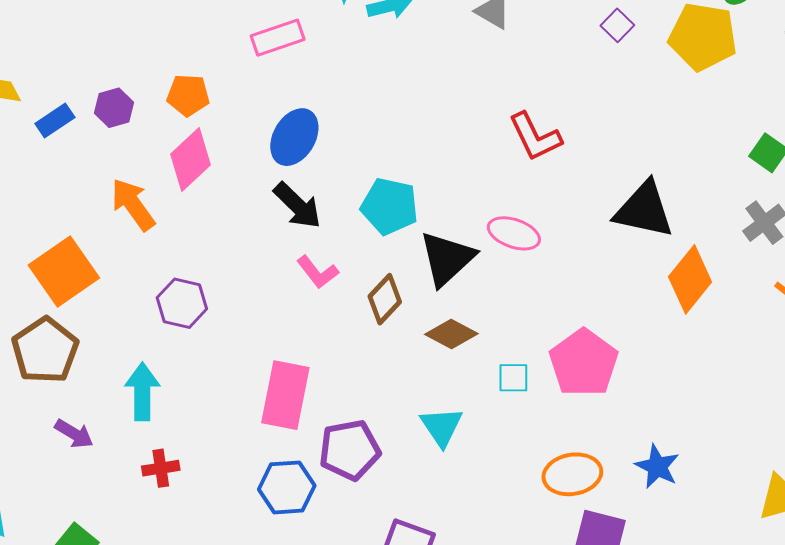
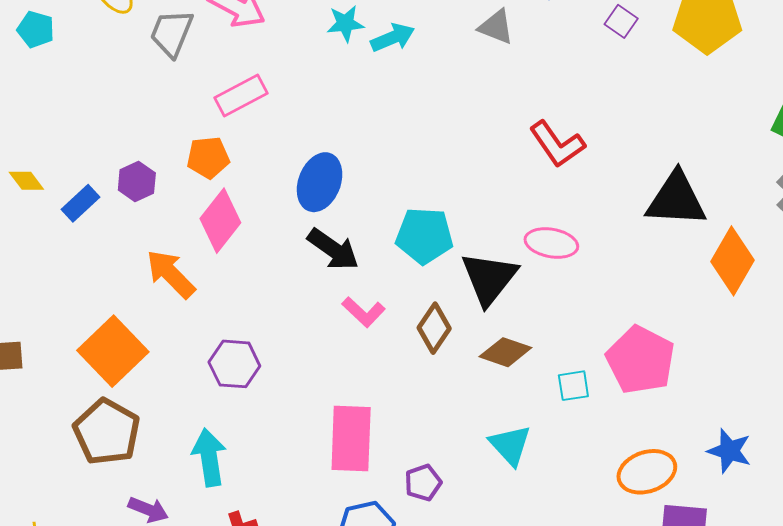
pink rectangle: (278, 38) -> (241, 95), moved
purple pentagon: (350, 450) -> (423, 483), size x0.6

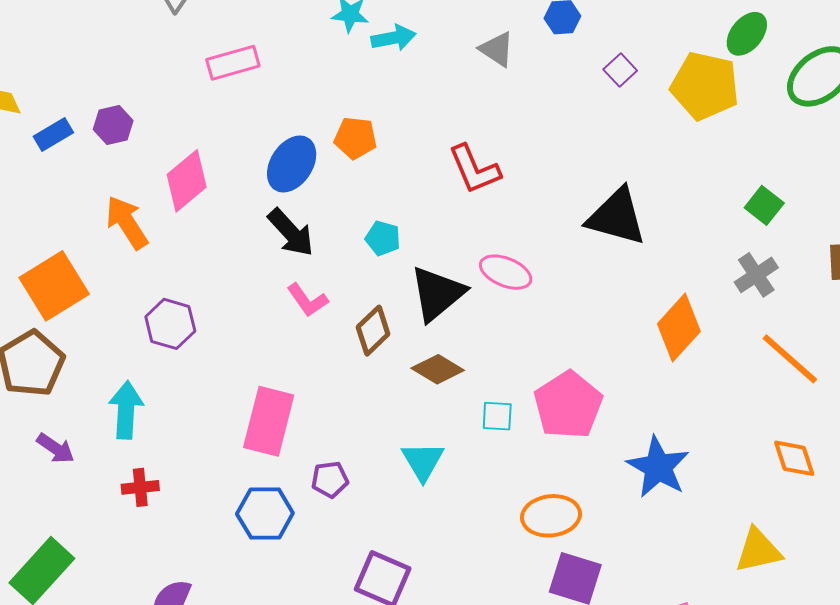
red L-shape: (557, 144) -> (474, 169), moved
orange pentagon: (208, 157) -> (355, 138), moved
black triangle: (676, 199) -> (617, 217), moved
cyan pentagon: (424, 236) -> (383, 238), size x0.6
blue star: (729, 451) -> (658, 467), moved, size x1.4

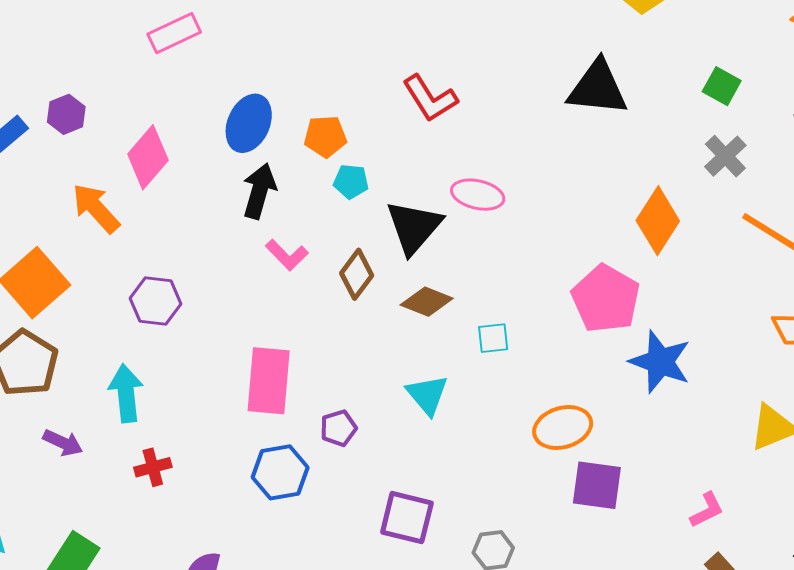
orange pentagon: (355, 138) -> (325, 136), moved
black triangle: (617, 217) -> (598, 88), moved
black arrow: (291, 232) -> (259, 191), turned -112
pink pentagon: (568, 405) -> (606, 299), moved

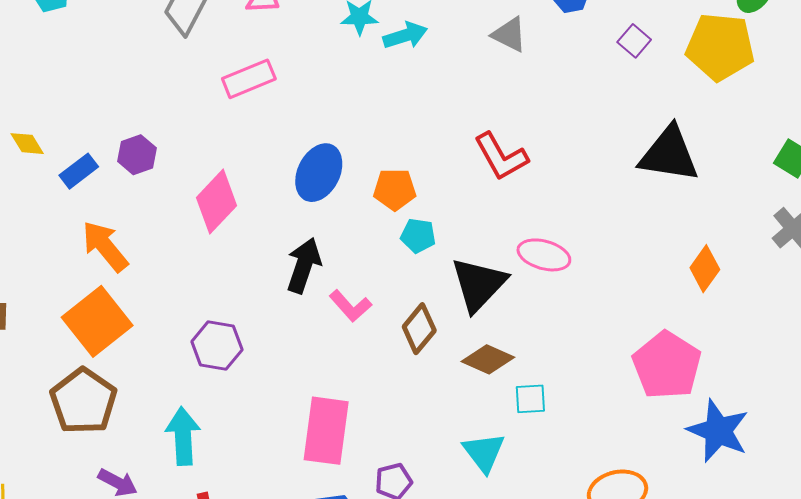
black arrow: (259, 191) -> (304, 265), moved
orange arrow: (96, 208) -> (105, 246), moved
orange diamond: (658, 221) -> (705, 269), moved, size x0.7
cyan square: (493, 338) -> (530, 399), moved

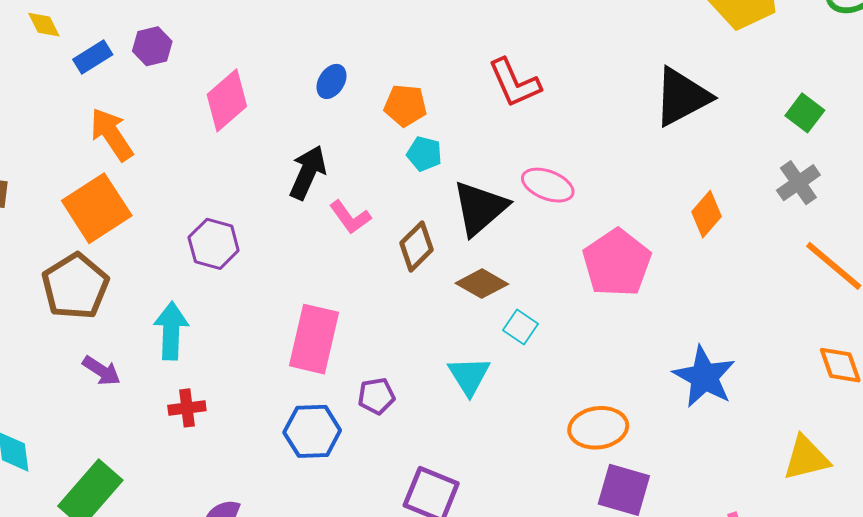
black triangle: (669, 154) -> (682, 97), turned -42
blue ellipse: (319, 173) -> (332, 81), size x0.6
pink pentagon: (667, 365) -> (617, 263), moved
cyan square: (530, 399) -> (520, 327), turned 32

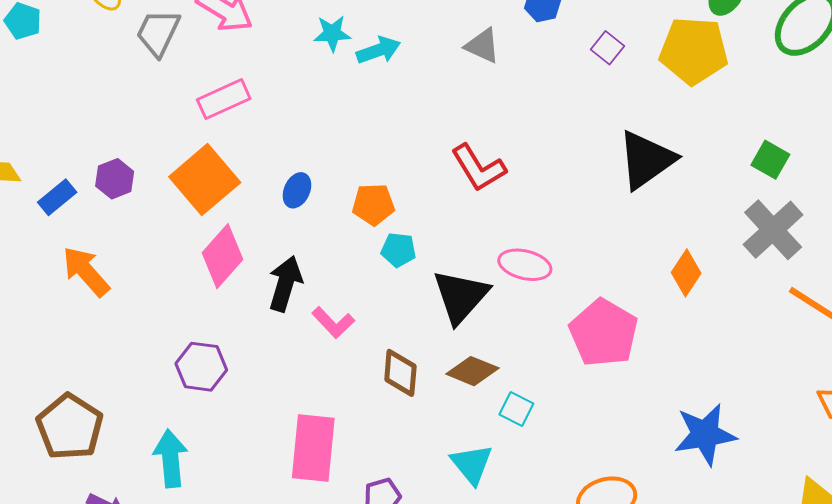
pink diamond: (227, 100) -> (223, 256), moved
gray cross: (798, 183) -> (773, 230), size x1.4
orange square: (97, 208) -> (205, 180), moved
brown diamond: (416, 246) -> (400, 373), moved, turned -33
blue star: (704, 377) -> (705, 434), turned -30

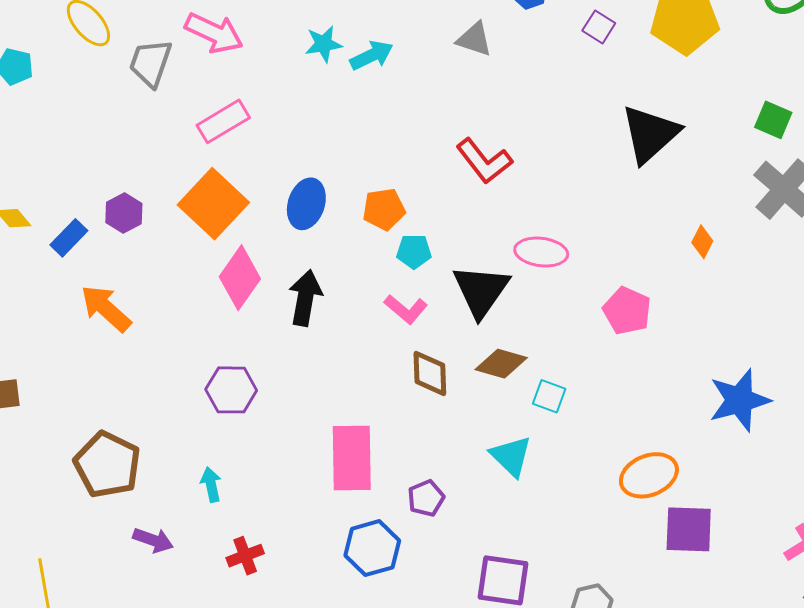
blue ellipse: (297, 190) -> (306, 204), size x1.4
orange diamond: (686, 273) -> (702, 242), size x0.7
pink L-shape: (333, 322) -> (406, 309), moved
pink pentagon: (604, 333) -> (627, 311), size x0.7
cyan arrow: (170, 458) -> (211, 485), size x0.6

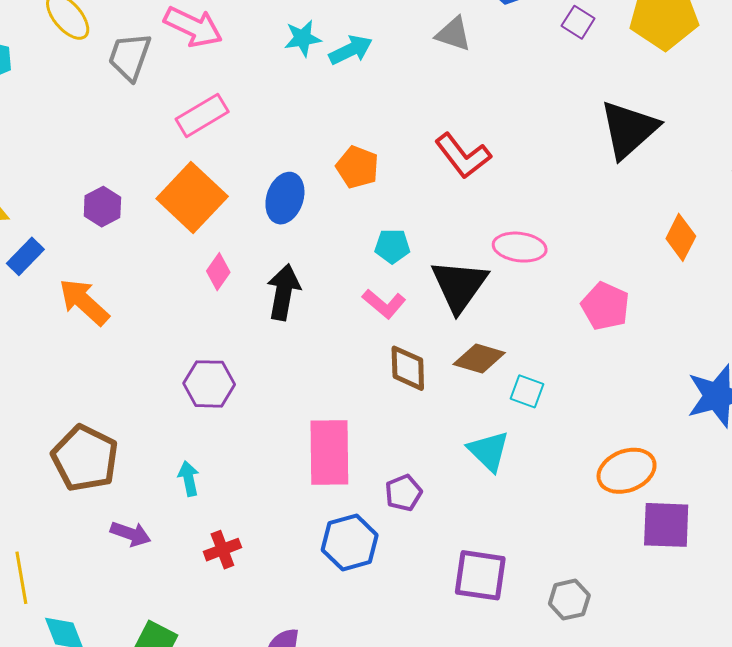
orange pentagon: (384, 209) -> (357, 167), moved, turned 30
blue rectangle: (69, 238) -> (25, 256), moved
orange diamond: (702, 242) -> (681, 237), size x1.4
pink diamond: (240, 278) -> (218, 272), size x0.6

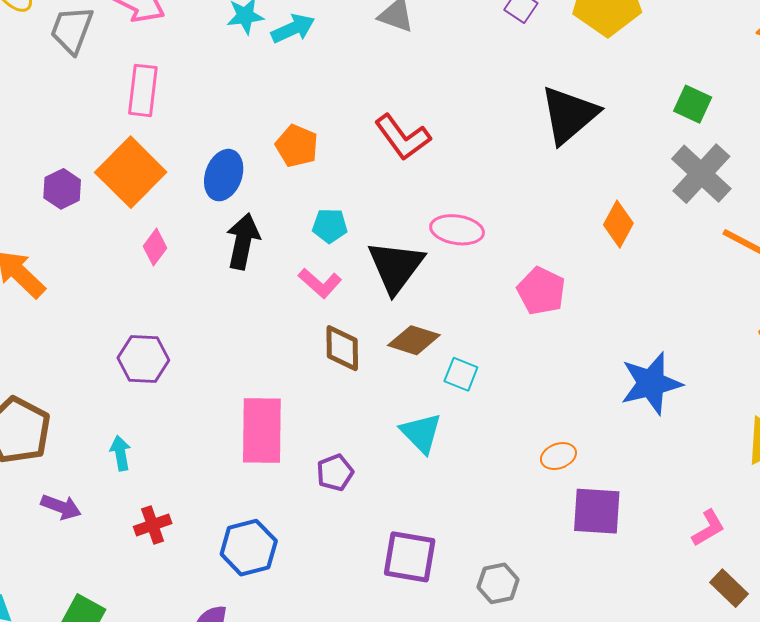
pink rectangle: (202, 115) -> (143, 90), turned -54
purple hexagon: (102, 207) -> (62, 189), moved
black arrow: (284, 292) -> (243, 241), moved
orange ellipse: (627, 471) -> (558, 456), size x0.6
blue hexagon: (350, 543) -> (249, 548), moved

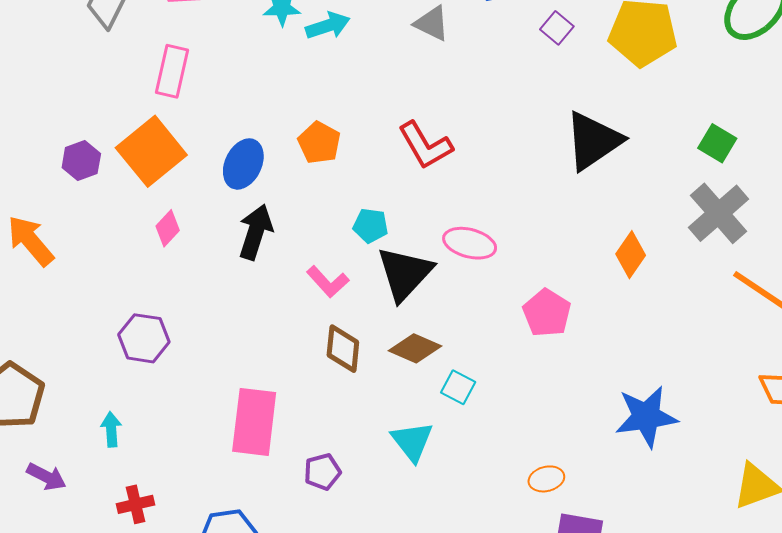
cyan pentagon: (330, 226) -> (371, 226), moved

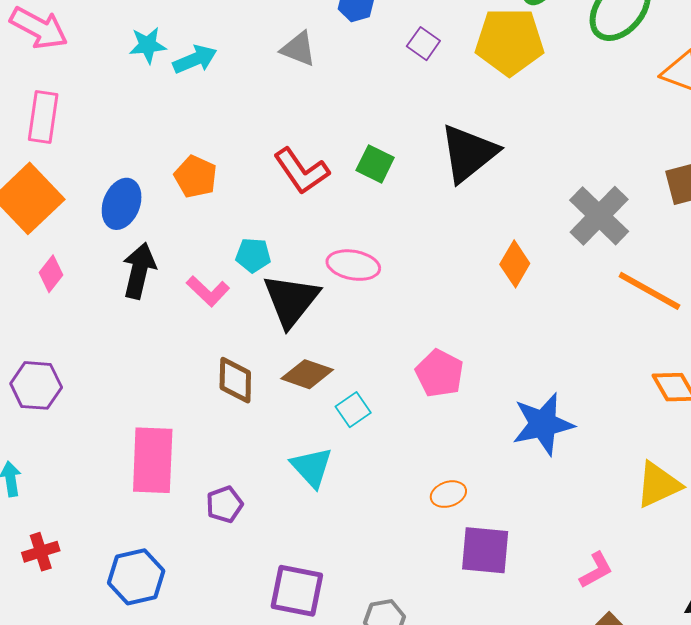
green square: (717, 143) -> (375, 164), moved
pink L-shape: (328, 282) -> (208, 291), moved
pink pentagon: (547, 313) -> (439, 373), moved
cyan square: (458, 387) -> (353, 410), turned 32

